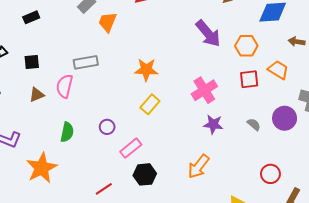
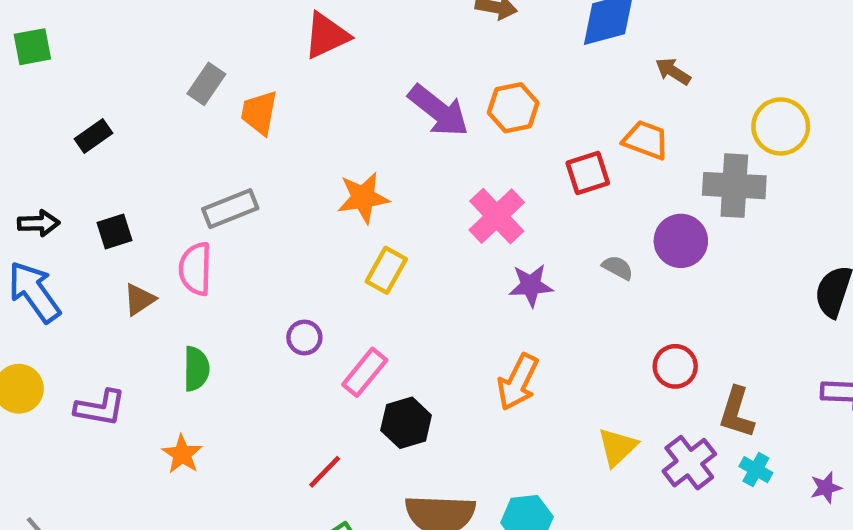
purple arrow: (208, 33) -> (438, 111), moved
brown arrow: (297, 42) -> (673, 71), turned 35
orange hexagon: (246, 46) -> (513, 108), moved
green semicircle: (67, 132) -> (196, 369), moved
orange star: (42, 168) -> (182, 454), size x0.6

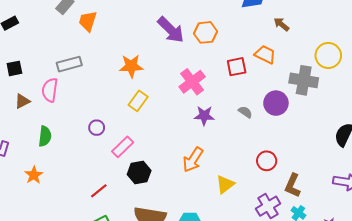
yellow triangle: (617, 447) -> (225, 184), moved

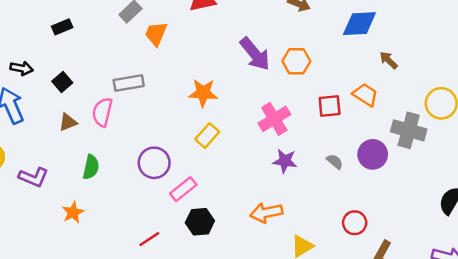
black square: (14, 68) -> (62, 82), turned -35
purple circle: (97, 128) -> (154, 163), size x1.6
orange arrow: (193, 160) -> (266, 213), turned 40

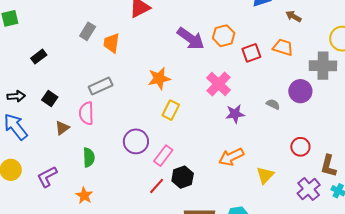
red square: (330, 106) -> (251, 53), moved
purple L-shape: (33, 177) -> (47, 177), turned 145
red line: (149, 239) -> (157, 186), moved

